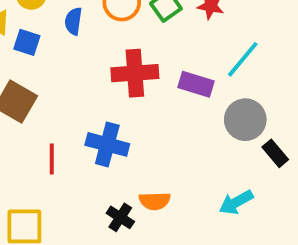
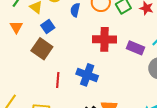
blue square: (27, 42) -> (48, 26), moved, turned 32

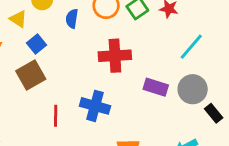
purple rectangle: (135, 48) -> (156, 87), moved
brown square: (42, 49) -> (31, 75), turned 30

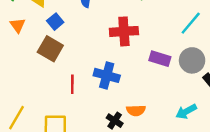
brown square: (31, 75) -> (50, 49), turned -30

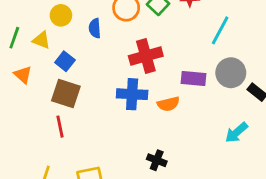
blue cross: (107, 75) -> (132, 94), moved
red line: (72, 84) -> (60, 127), moved
orange semicircle: (136, 110) -> (168, 104), moved

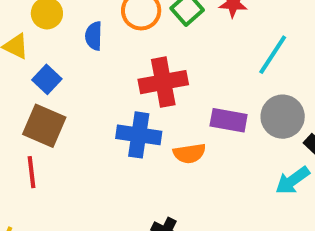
cyan arrow: (236, 133) -> (292, 180), moved

